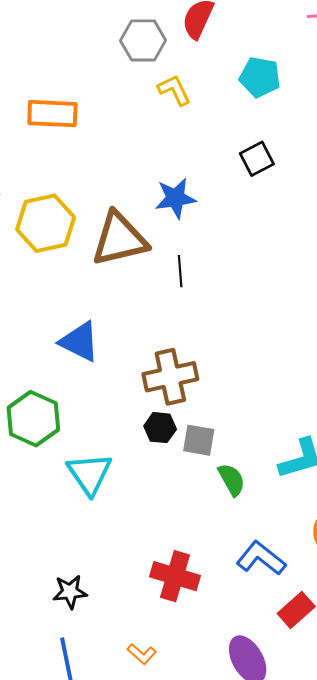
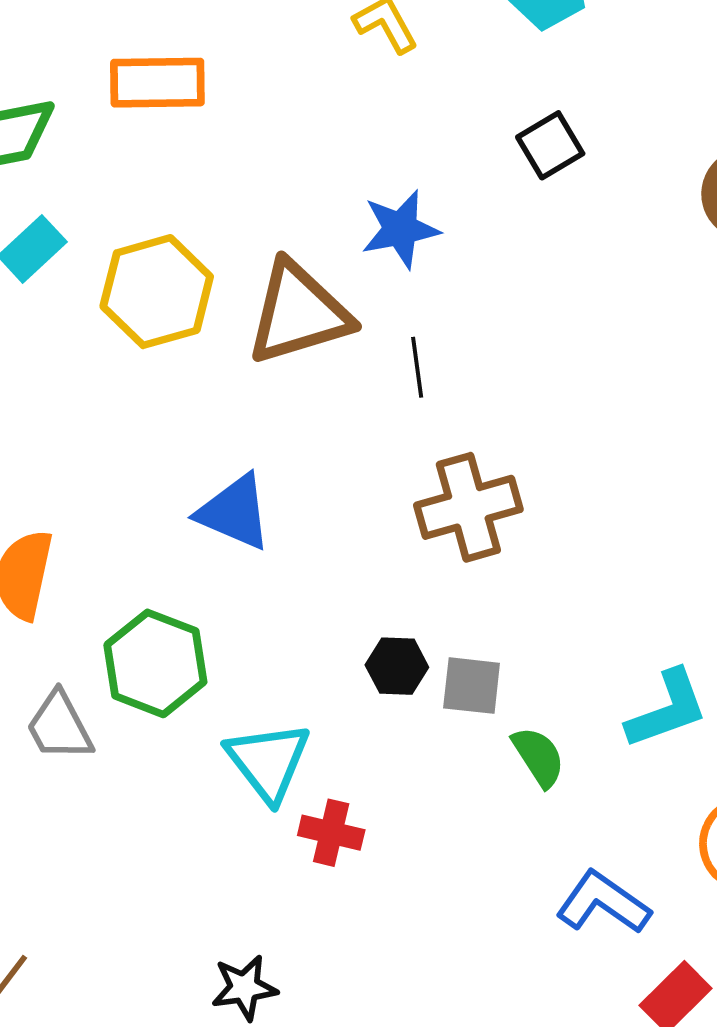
brown cross: (170, 377) -> (468, 507), moved
red cross: (175, 576) -> (331, 833), moved, size x0.7

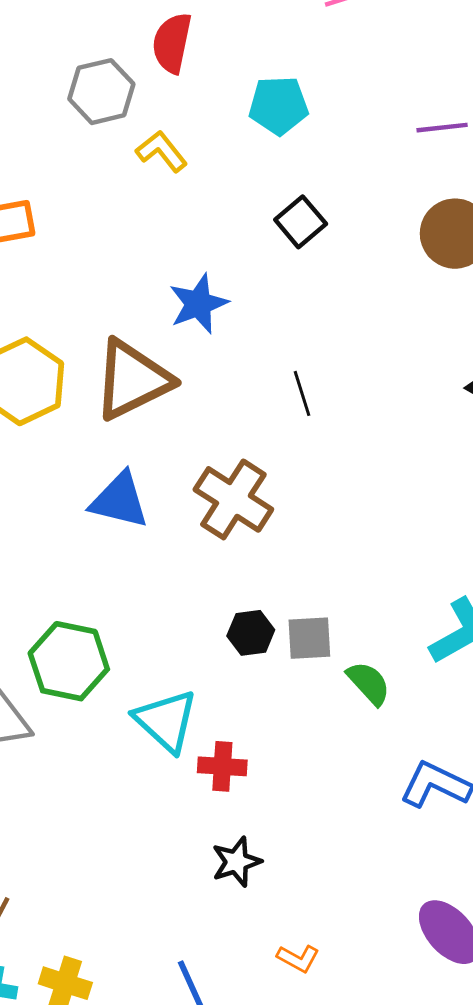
black line: (417, 367) -> (302, 393), moved
brown cross: (468, 507) -> (233, 499), moved, turned -32
blue triangle: (235, 512) -> (120, 500), moved
black star: (244, 988) -> (236, 862), moved

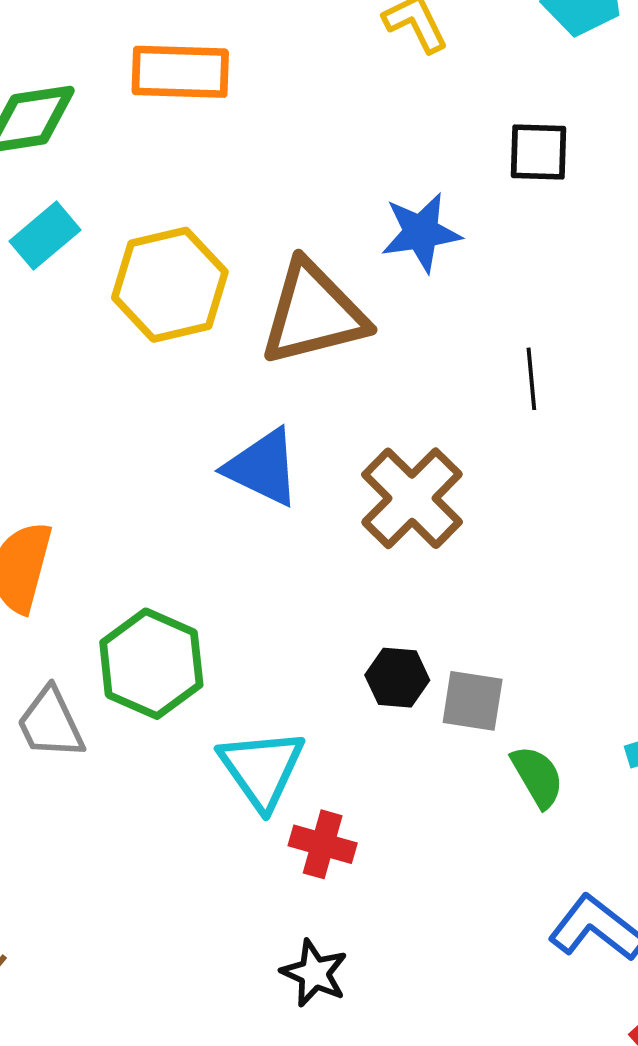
black square: (301, 222) -> (539, 152), moved, turned 30
black star: (236, 862) -> (314, 973), turned 30

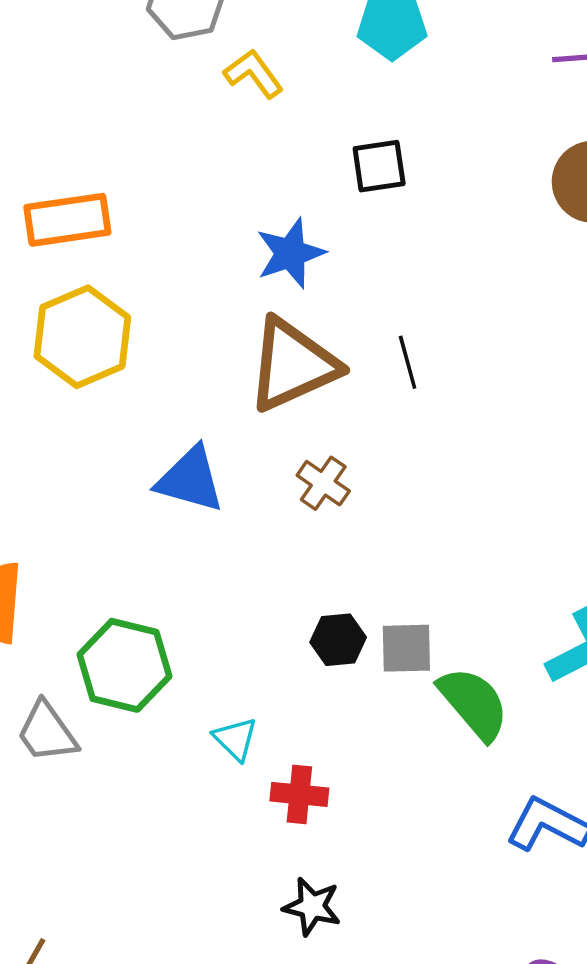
orange rectangle: (180, 72) -> (67, 220), moved
brown triangle: (313, 313) -> (293, 365), moved
brown cross: (412, 498) -> (323, 483), size x0.6
cyan triangle: (262, 769) -> (235, 739), size x0.6
green semicircle: (537, 777) -> (474, 703), size x1.4

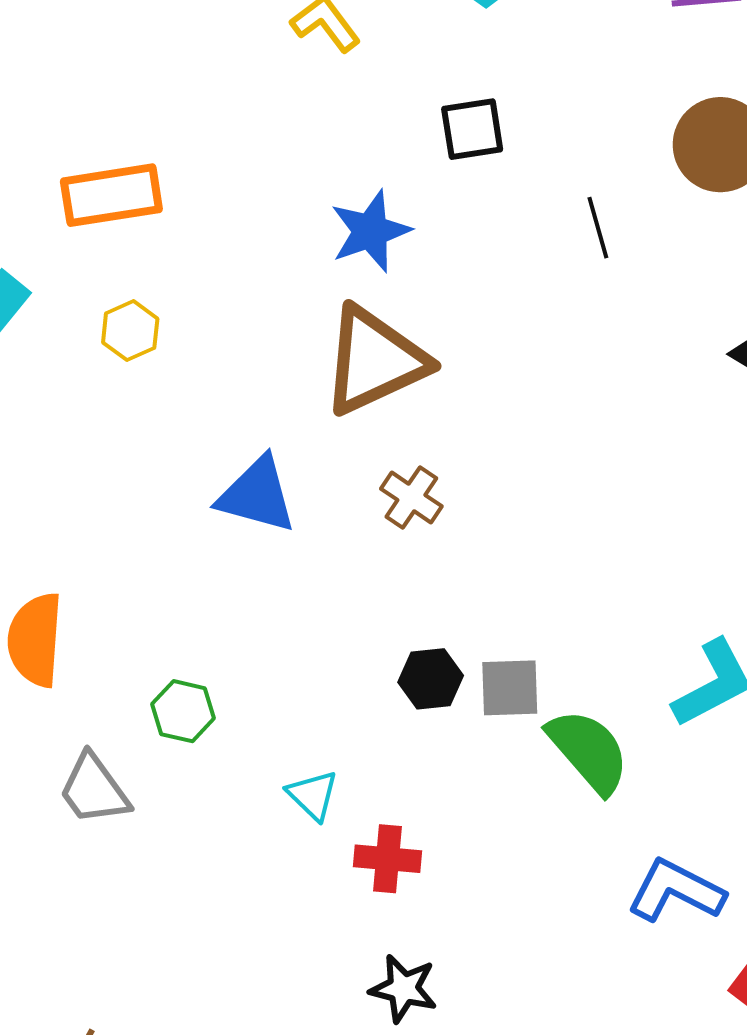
yellow hexagon: (82, 337) -> (130, 331), size x0.5
black line: (408, 362) -> (598, 228), moved
green hexagon: (124, 665) -> (183, 711), size x0.6

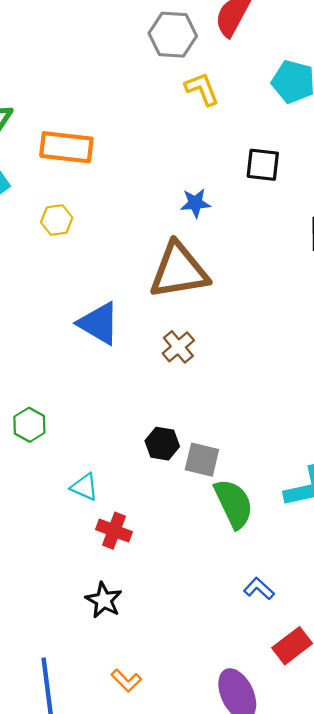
blue star: (370, 231) -> (195, 203), size x0.7
cyan triangle: (313, 795) -> (84, 487), turned -36
blue L-shape: (676, 891) -> (259, 589), size x0.6

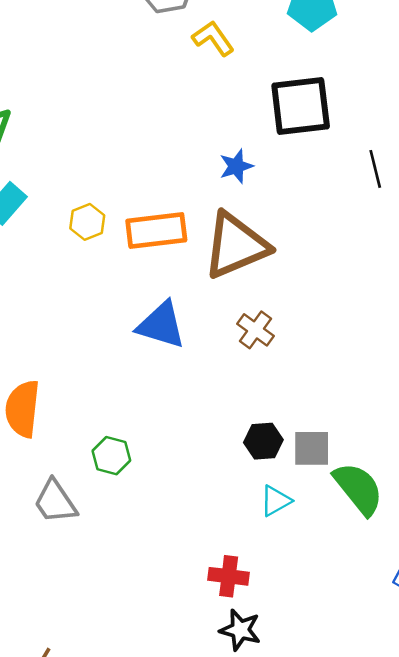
orange rectangle: (66, 147) -> (156, 231), moved
black square: (263, 165) -> (301, 106), size x1.6
cyan triangle: (84, 487) -> (276, 501), moved, turned -40
red cross: (114, 531) -> (229, 576), moved

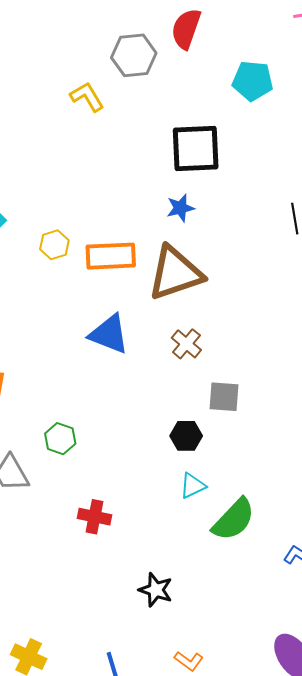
yellow L-shape: (213, 38) -> (87, 97), moved
black square: (301, 106) -> (196, 149), moved
gray square: (312, 448) -> (224, 397), moved
green semicircle: (358, 489) -> (234, 520), moved, turned 78
red cross: (229, 576) -> (95, 517), moved

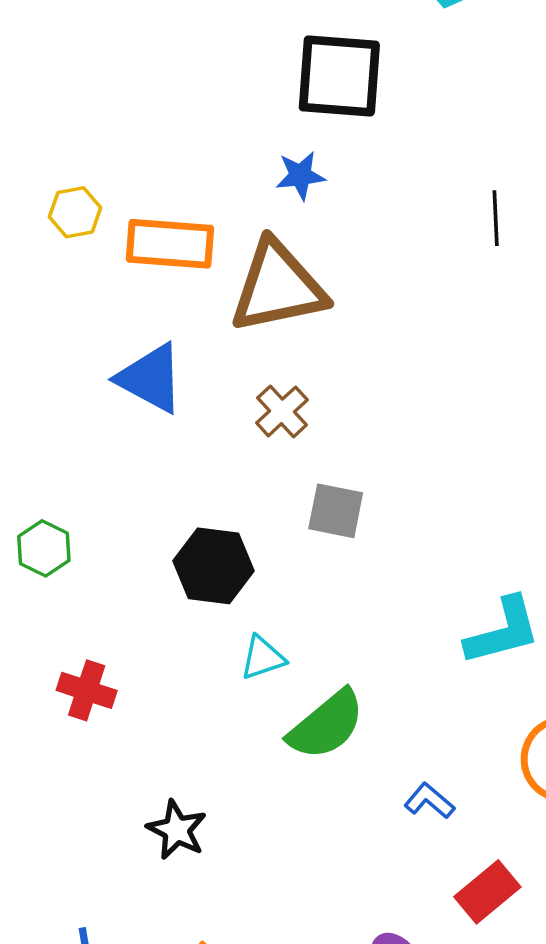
black hexagon: (186, 436) -> (213, 566), moved, size x1.4

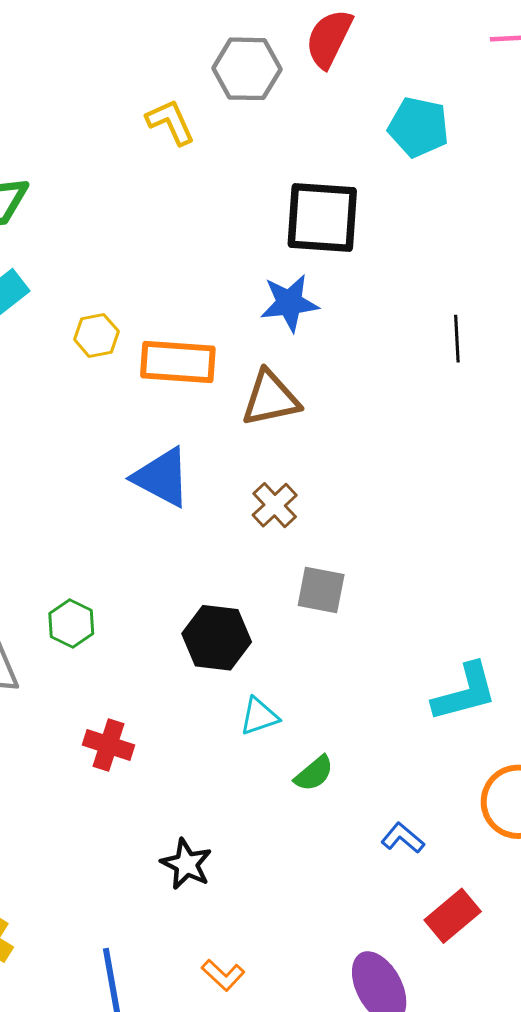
blue star: (300, 175) -> (289, 303), size x1.4
brown triangle: (278, 287) -> (271, 399), size x0.7
green semicircle: (326, 725) -> (314, 773), size x0.6

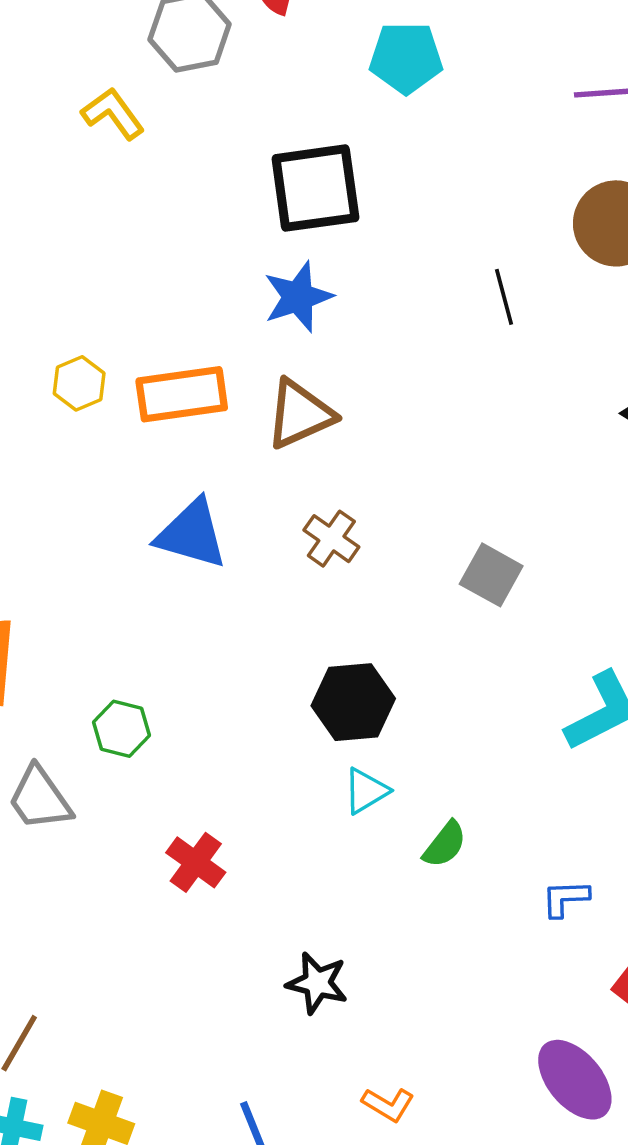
gray square: (321, 590) -> (491, 575), moved, turned 30
black hexagon: (217, 638) -> (353, 702), moved
red cross: (109, 745) -> (196, 862), turned 30
blue L-shape: (403, 838) -> (565, 898), turned -30

